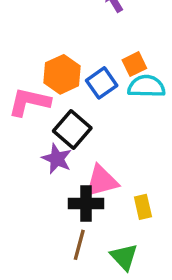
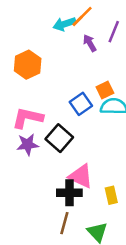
orange hexagon: (62, 74) -> (28, 65), moved
purple star: (57, 159) -> (28, 145), moved, turned -30
pink triangle: (102, 181) -> (81, 176), turned 40

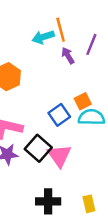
orange line: (82, 16) -> (61, 30), turned -60
pink triangle: (81, 176) -> (59, 156), moved, turned 30

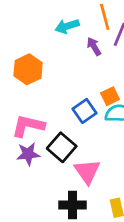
orange line: (61, 30) -> (105, 17), moved
pink triangle: (59, 156) -> (87, 171), moved

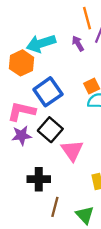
cyan arrow: (67, 26) -> (41, 43), moved, size x1.4
blue square: (85, 111) -> (48, 92), moved, size x1.4
black cross: (72, 205) -> (39, 179), moved

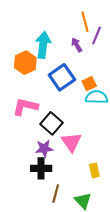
cyan arrow: (41, 43) -> (43, 45), turned 115
blue square: (48, 92) -> (62, 77), moved
purple star: (21, 135) -> (44, 148), moved

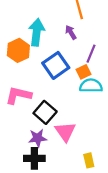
purple line: (97, 35) -> (91, 54), moved

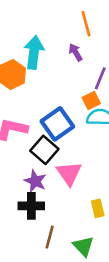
blue square: (56, 65) -> (57, 124), moved
purple star: (38, 138) -> (35, 181), turned 30

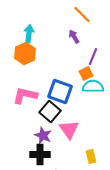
orange line: (86, 24) -> (82, 14), turned -30
cyan arrow: (34, 52) -> (29, 34), moved, size x0.7
blue square: (57, 124) -> (60, 92), turned -35

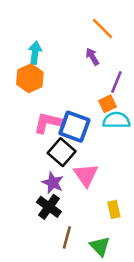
pink L-shape: (25, 96) -> (49, 123), moved
black cross: (40, 154) -> (49, 207), turned 36

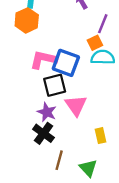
black square: (62, 152) -> (55, 85), turned 35

